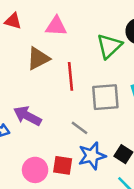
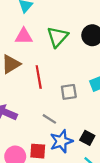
green triangle: (109, 46) -> (57, 37), moved
gray square: (105, 97) -> (69, 92), size x0.7

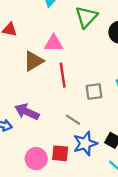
pink triangle: (24, 36) -> (54, 43), moved
green triangle: (57, 37) -> (86, 17), moved

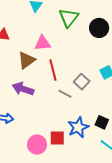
gray square: (94, 92) -> (82, 82), turned -35
purple arrow: (27, 112) -> (23, 89), moved
gray line: (73, 120) -> (65, 94), moved

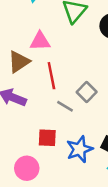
red square: (57, 138) -> (47, 138), moved

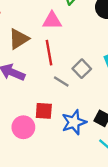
pink triangle: (40, 41) -> (52, 21), moved
pink circle: (27, 168) -> (23, 127), moved

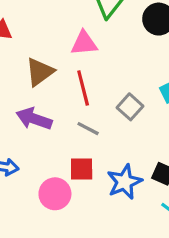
gray line: (61, 82) -> (88, 129), moved

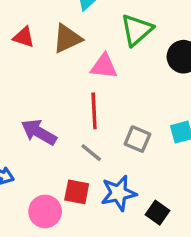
brown triangle: (40, 72) -> (67, 38), moved
gray square: (130, 107) -> (137, 139), turned -30
blue star: (124, 182) -> (119, 193), moved

